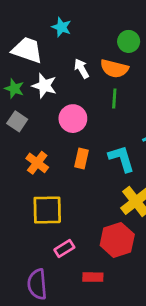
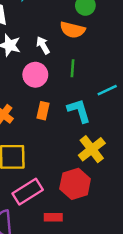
white arrow: (81, 69) -> (43, 45), moved
green line: (114, 99) -> (73, 68), moved
pink rectangle: (64, 249) -> (28, 192), size x1.6

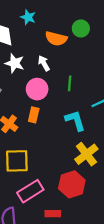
orange semicircle: (73, 30) -> (56, 39), moved
orange rectangle: (43, 111) -> (34, 115), moved

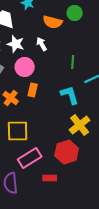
green line: (70, 83) -> (73, 62), moved
pink circle: (37, 89) -> (25, 67), moved

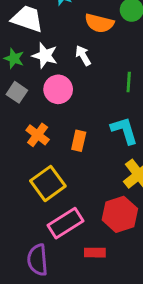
orange rectangle: (33, 90) -> (79, 141), moved
yellow square: (18, 131) -> (48, 183), turned -35

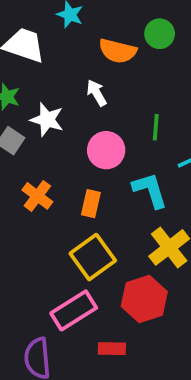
white star: (45, 56) -> (47, 120), moved
pink circle: (58, 89) -> (106, 150), moved
yellow square: (48, 183) -> (93, 257), moved

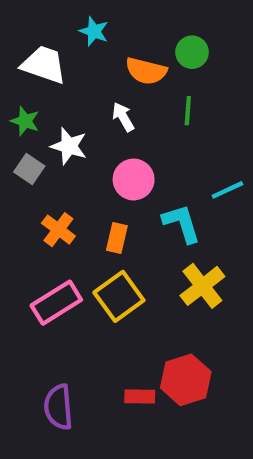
green line: (156, 127) -> (188, 111), moved
red hexagon: (144, 299) -> (186, 380), moved
pink rectangle: (74, 310) -> (56, 303), moved

